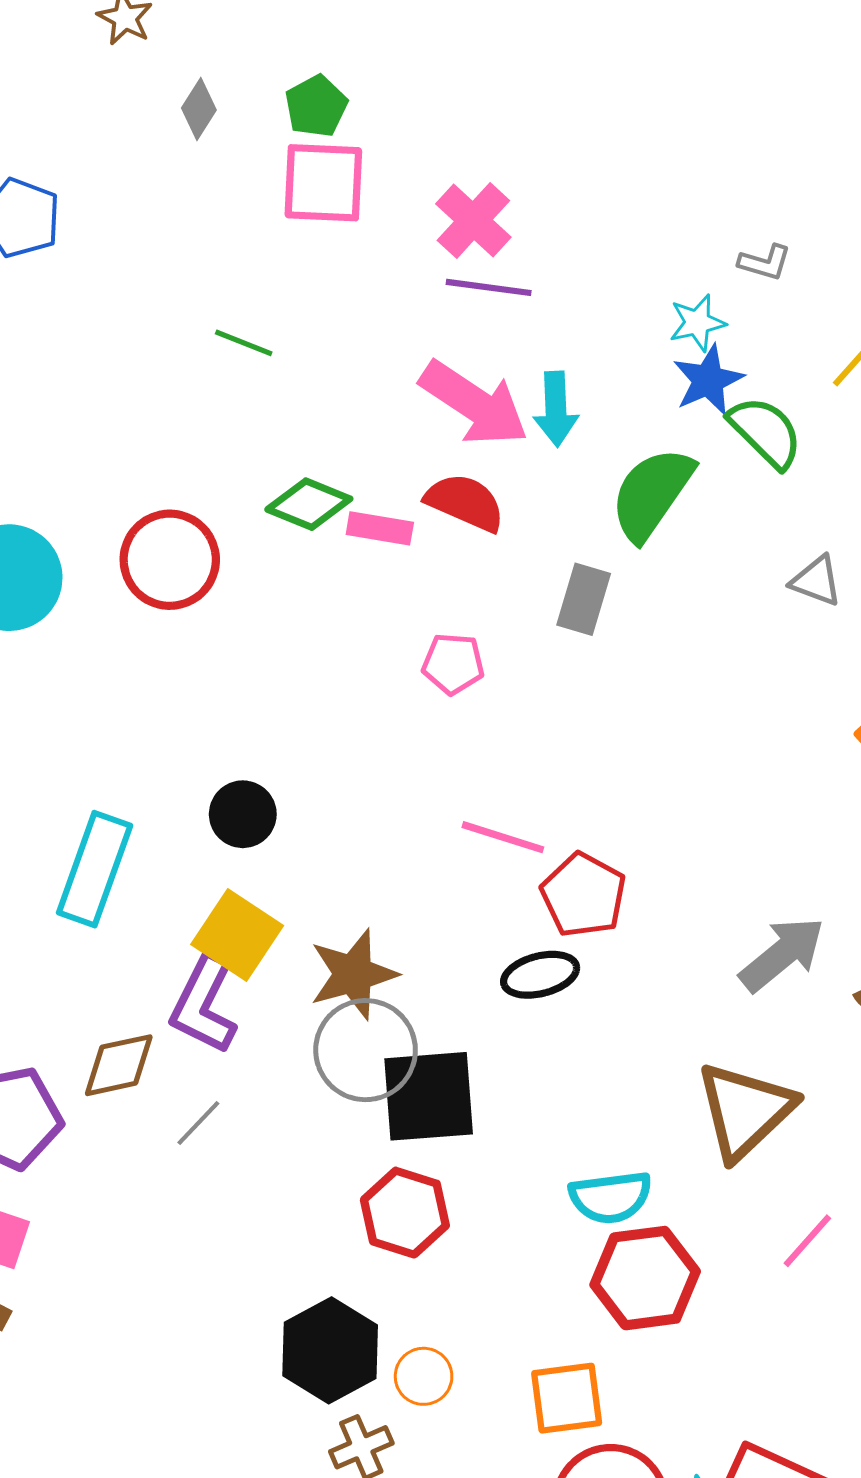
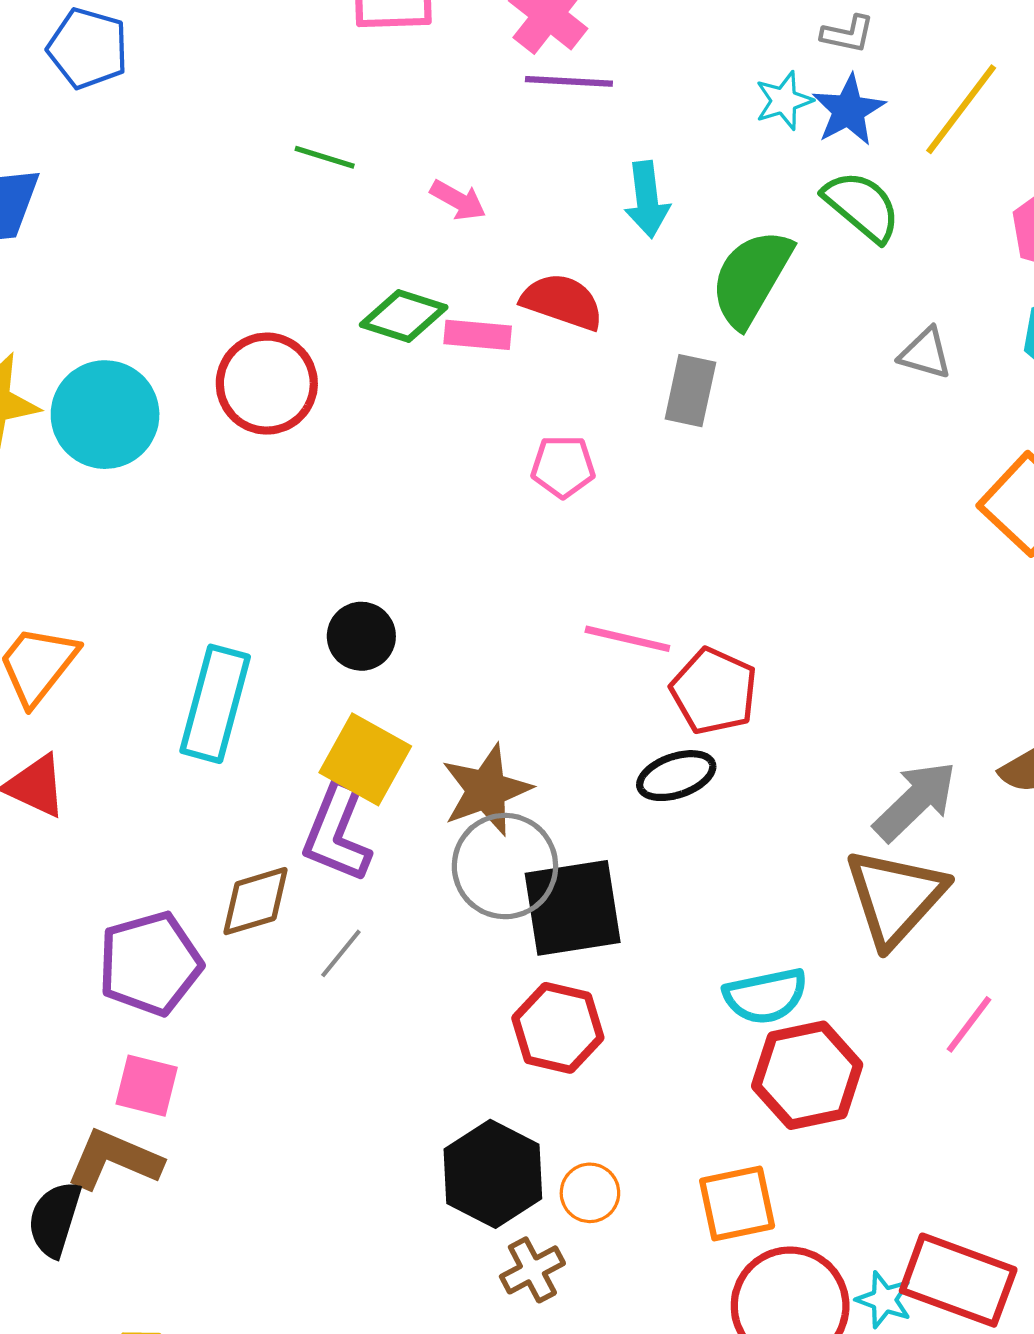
blue star: (708, 380) -> (849, 110), moved
pink arrow: (474, 403) -> (458, 200), moved, size x0.5
gray arrow: (782, 954) -> (915, 801), moved

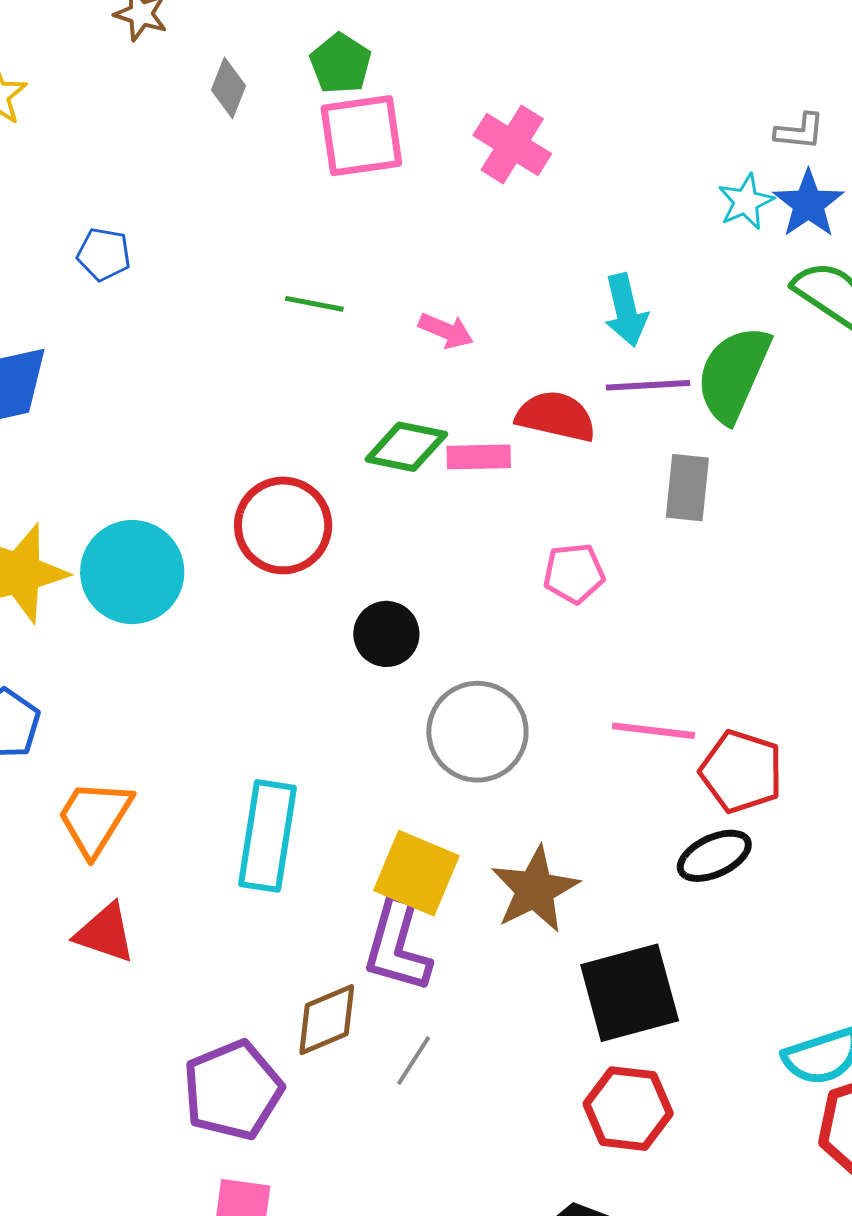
blue pentagon: (88, 48) -> (104, 254), moved, size x0.7
purple line: (569, 81) -> (648, 385), moved
black circle: (361, 636) -> (386, 634), moved
gray circle: (505, 866) -> (477, 732), moved

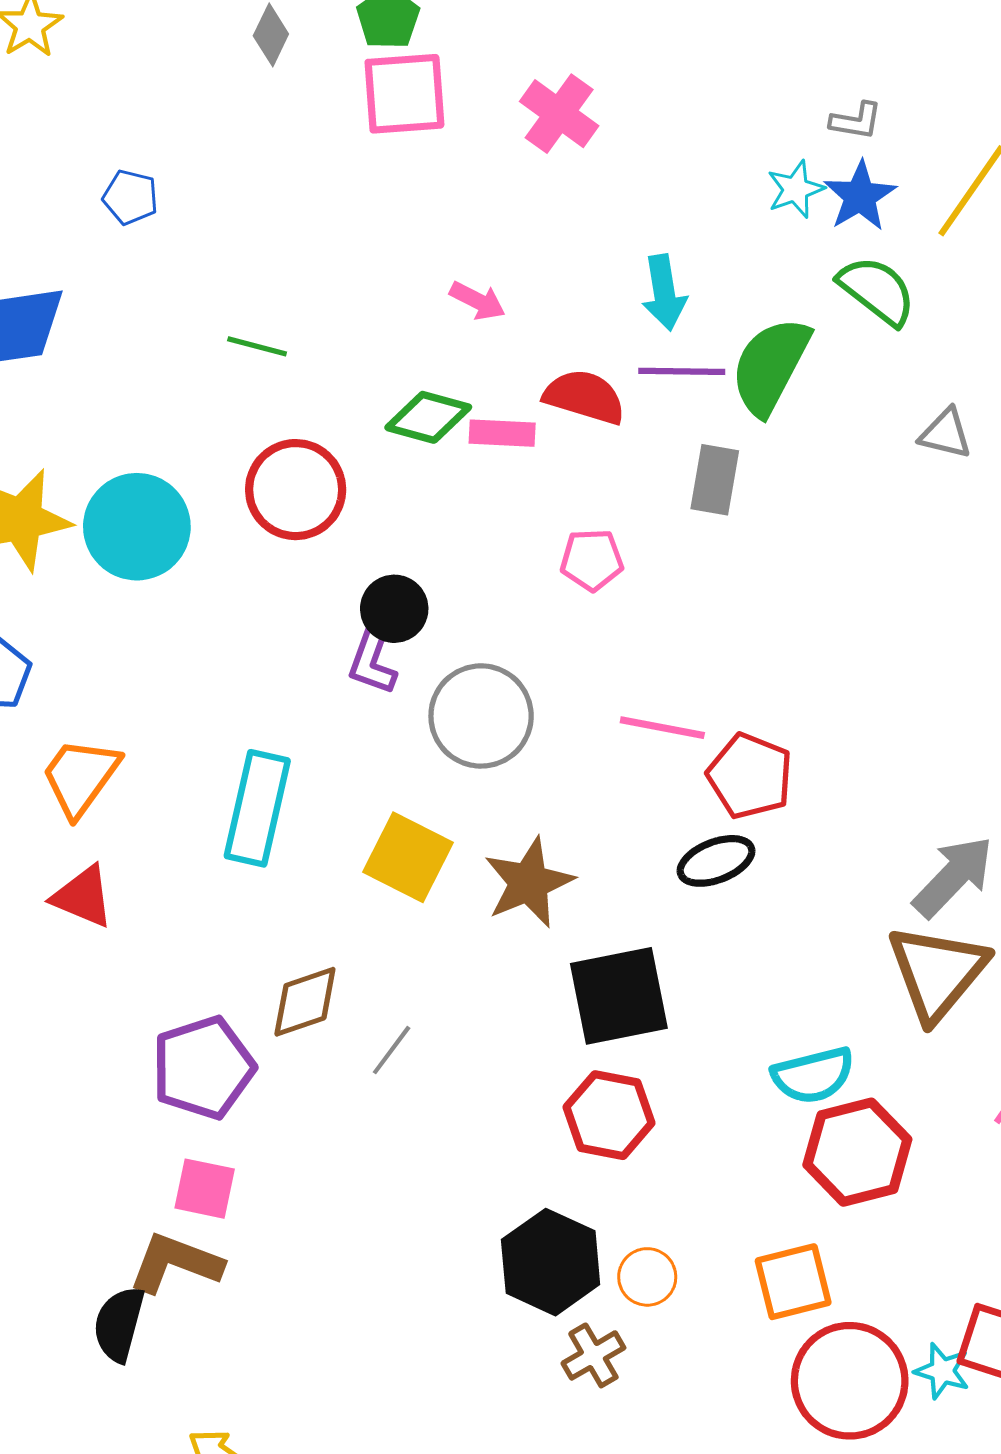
green line: (314, 304) -> (257, 346), moved
purple L-shape: (397, 946) -> (372, 660), moved, size x0.7

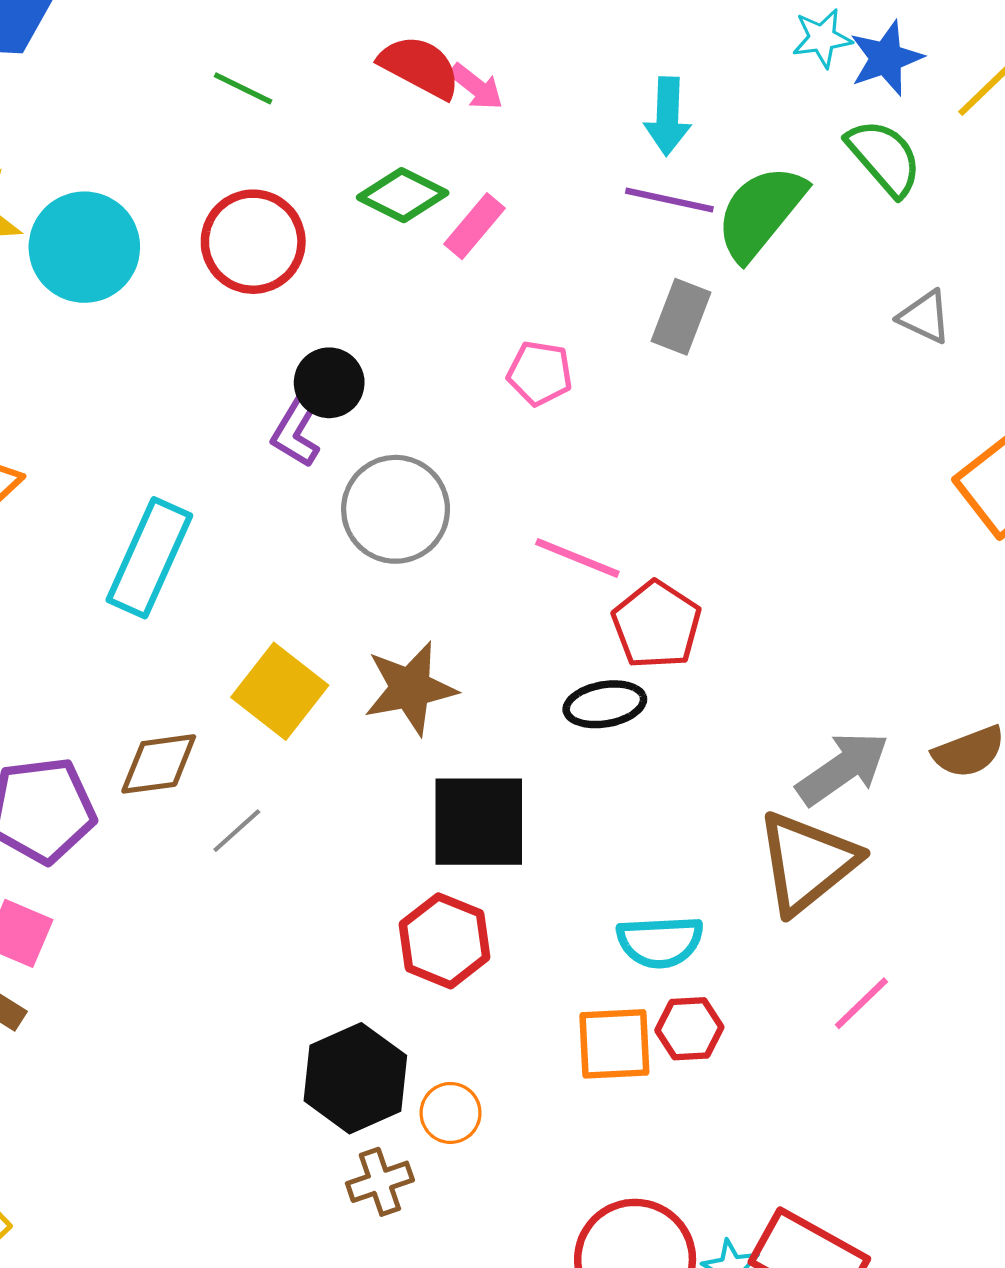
red semicircle: (584, 397) -> (420, 67), moved
pink rectangle: (502, 433) -> (474, 226), turned -64
yellow square: (408, 857) -> (280, 691), moved
red hexagon: (857, 1152) -> (689, 1029), size x0.6
orange square: (793, 1282) -> (614, 1044), moved

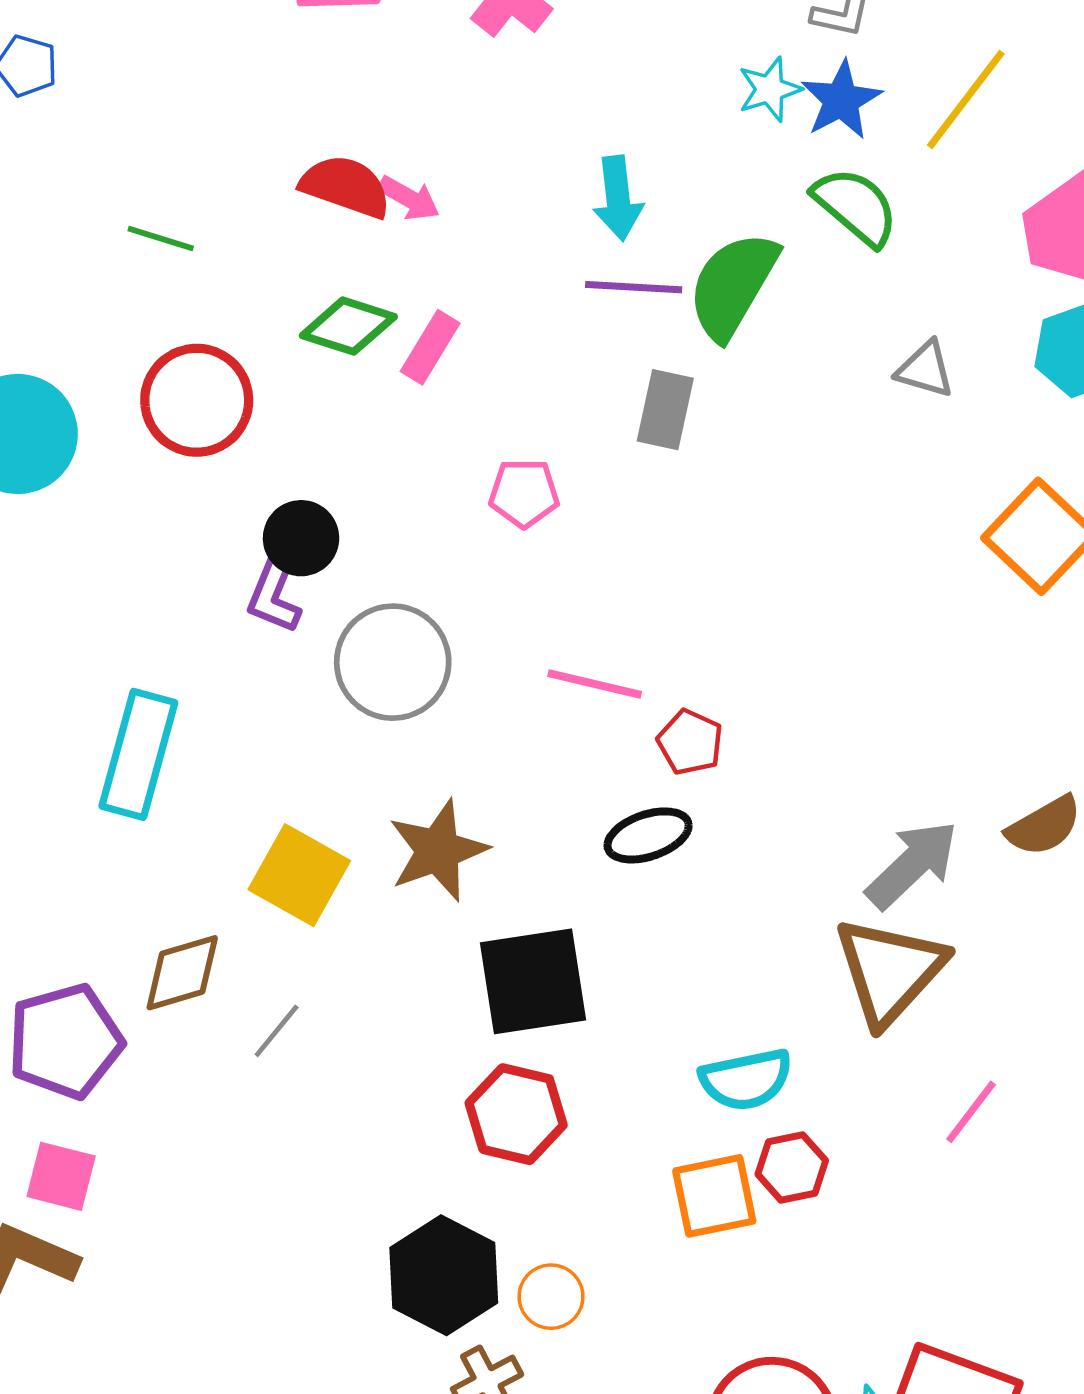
red pentagon: (657, 625) -> (690, 742), size x0.7

